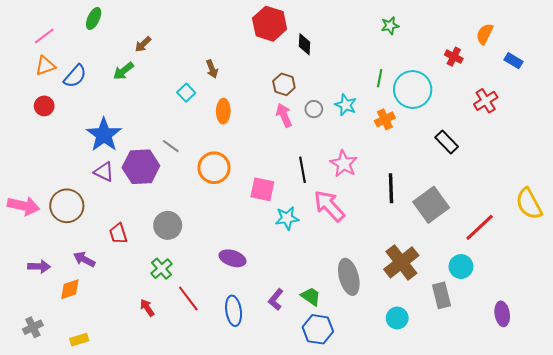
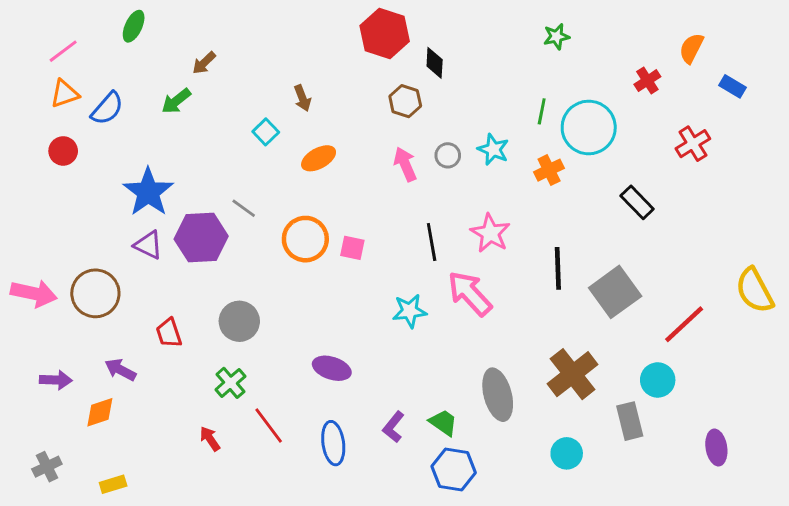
red cross: (454, 57) -> (647, 81), turned 30
brown hexagon: (284, 84) -> (405, 101), moved
orange ellipse: (223, 111) -> (319, 158), turned 60
pink square: (262, 189) -> (352, 248), moved, size x0.7

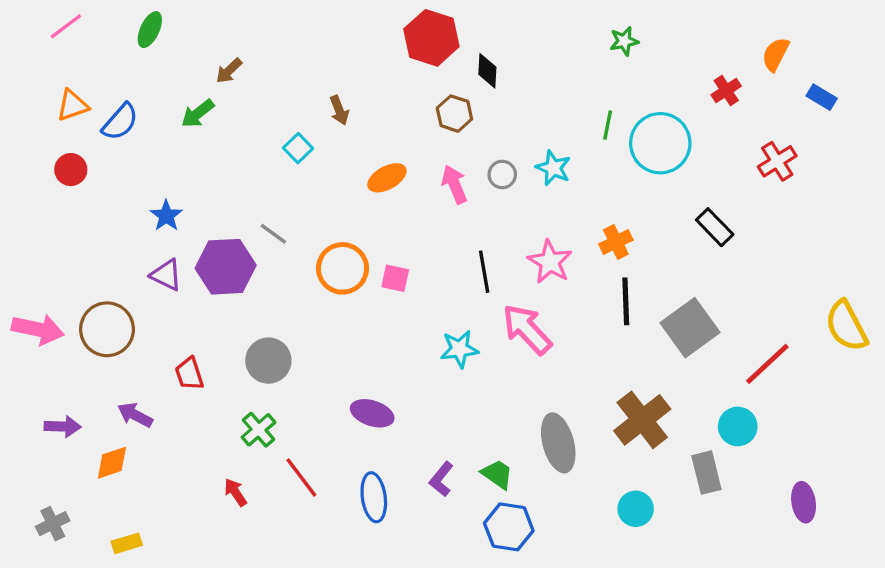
pink line: (63, 51) -> (66, 26), moved
orange ellipse: (319, 158) -> (387, 178), moved
orange cross: (549, 170) -> (616, 242), moved
blue star: (148, 192) -> (166, 216), size x0.6

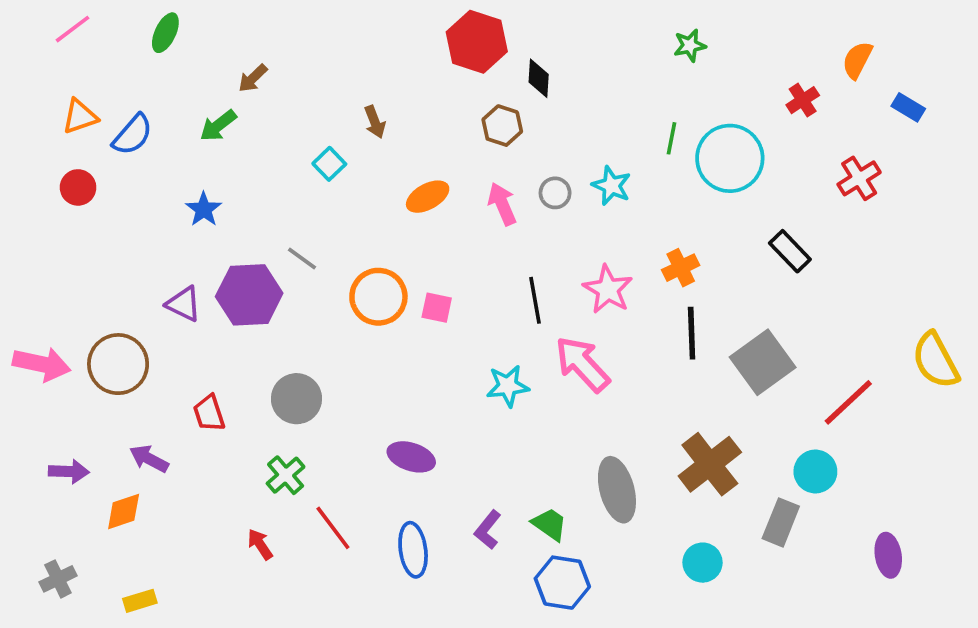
blue star: (166, 216) -> (204, 209), moved
gray rectangle: (706, 473) -> (781, 522), turned 36

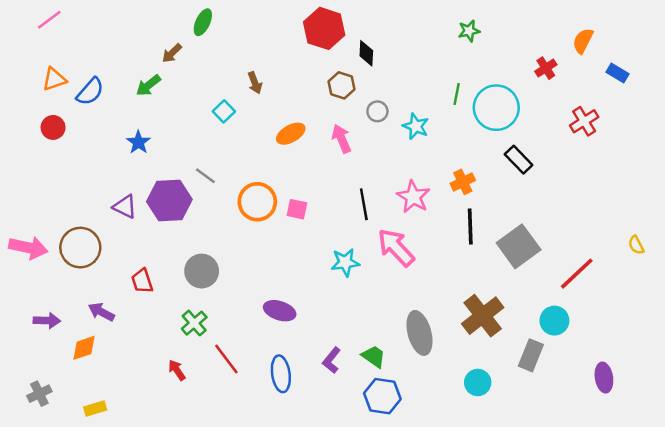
green ellipse: (165, 33) -> (203, 22), moved
gray circle: (555, 193) -> (377, 111), moved
black rectangle: (790, 251) -> (519, 160), moved
yellow semicircle: (936, 360) -> (636, 245), size x0.5

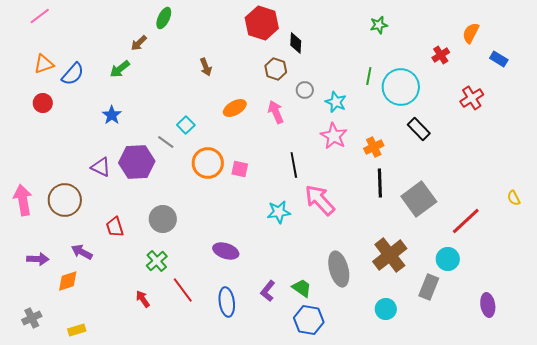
cyan square: (224, 111) -> (186, 125), moved
pink star: (413, 197) -> (334, 136), moved
pink arrow: (28, 248) -> (23, 200), turned -112

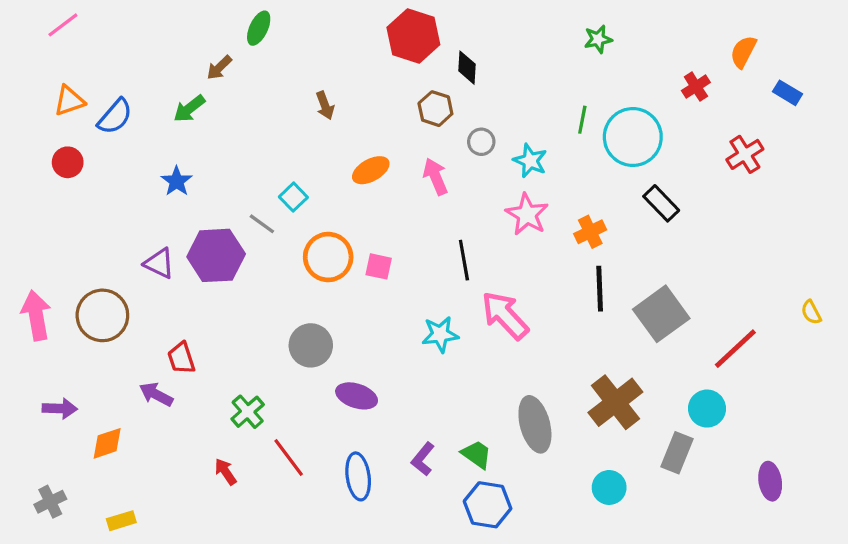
gray circle: (163, 219) -> (311, 345), moved
purple arrow: (82, 252) -> (156, 394), moved

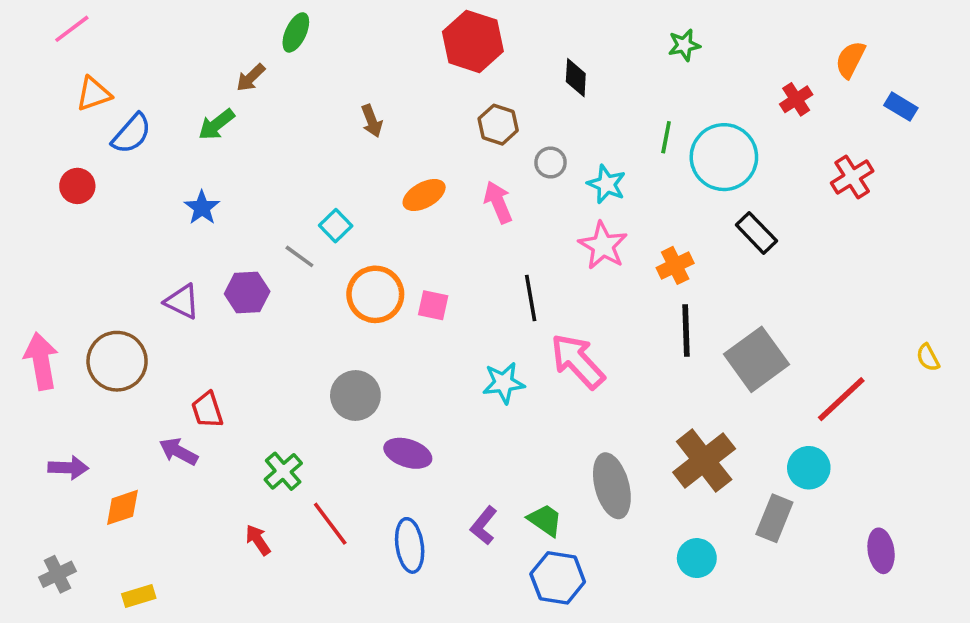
black diamond: (467, 68) -> (576, 78), moved
orange triangle: (69, 101) -> (94, 94), moved
purple hexagon: (216, 255) -> (247, 293), size x0.7

